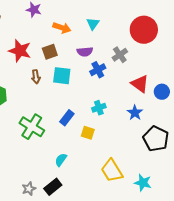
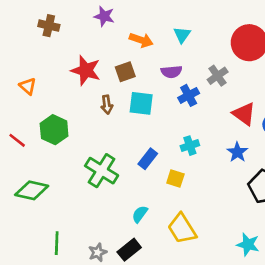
yellow trapezoid: (112, 171) -> (182, 229), moved

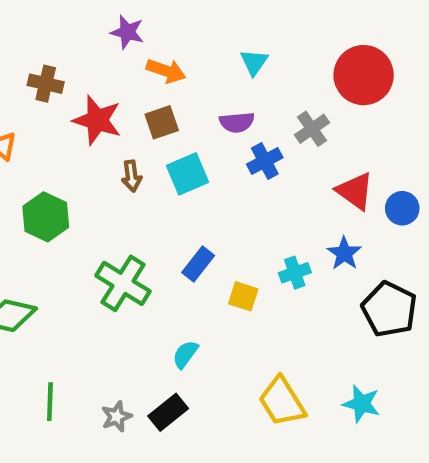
brown cross: (49, 26) -> (46, 84), moved
orange arrow: (141, 40) -> (166, 71), moved
cyan square: (141, 103) -> (187, 174), turned -30
cyan cross: (190, 146) -> (295, 273), moved
yellow trapezoid: (182, 229) -> (282, 402), moved

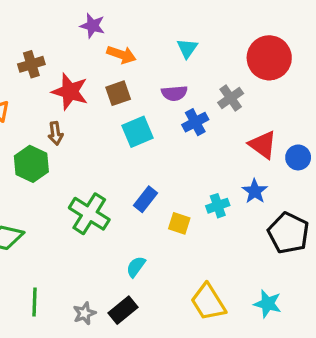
brown cross: (46, 84) -> (31, 64), turned -30
brown arrow: (132, 176) -> (55, 133), moved

